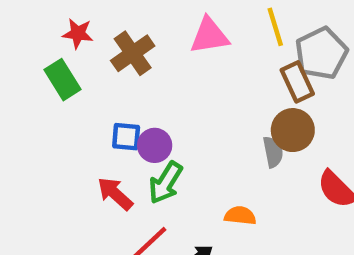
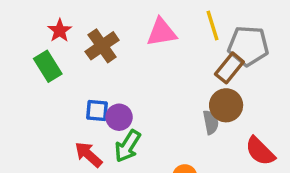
red star: (78, 34) -> (60, 31), turned 30
gray pentagon: (321, 53) -> (248, 46), turned 30
brown rectangle: (297, 82) -> (229, 68), turned 64

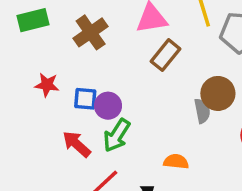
red star: (60, 31) -> (47, 85), moved, turned -30
green rectangle: (48, 66) -> (33, 20), moved, turned -72
brown rectangle: (229, 68) -> (166, 55), moved

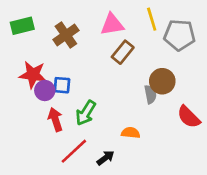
red star: (47, 85) -> (33, 75), size x1.5
purple circle: (108, 106) -> (45, 90), moved
red arrow: (77, 144) -> (55, 120), turned 30

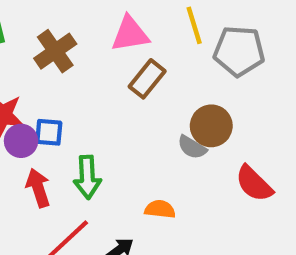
gray semicircle: (150, 94) -> (192, 147), turned 132
green arrow: (86, 113) -> (87, 177), turned -35

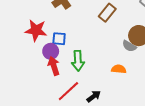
purple circle: (21, 141) -> (51, 51), moved
orange semicircle: (160, 209) -> (119, 69), moved

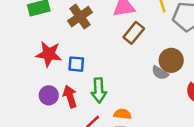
purple circle: (51, 51) -> (49, 95), moved
orange semicircle: (119, 69) -> (122, 114), moved

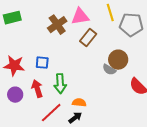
brown cross: (80, 17) -> (57, 25), moved
red star: (49, 54) -> (14, 66), moved
purple circle: (49, 95) -> (15, 95), moved

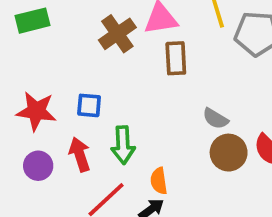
brown rectangle: (88, 38) -> (176, 58), turned -42
brown circle: (118, 60) -> (229, 153), moved
orange semicircle: (79, 103) -> (159, 181), turned -104

